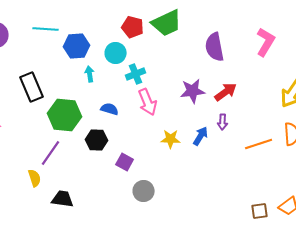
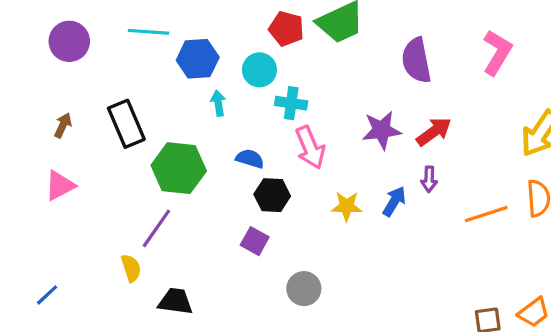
cyan cross: (136, 74) -> (291, 103), turned 30
black hexagon: (97, 140) -> (272, 195), moved
purple square: (125, 162) -> (255, 241), moved

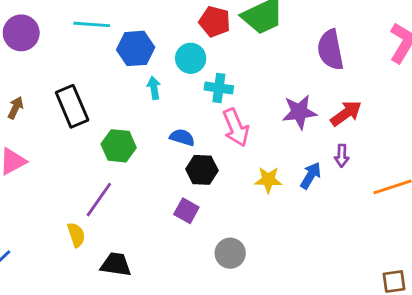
green hexagon: (179, 168) -> (119, 146), size x0.7

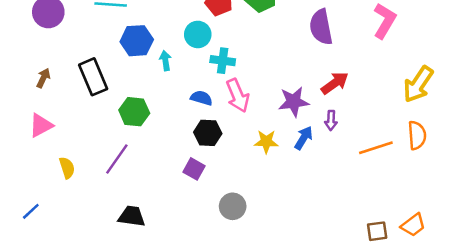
blue hexagon: (136, 48) -> (137, 41), moved
purple star: (299, 112) -> (294, 102), moved
blue semicircle: (182, 137) -> (201, 98), moved
yellow semicircle: (76, 235) -> (67, 168), moved

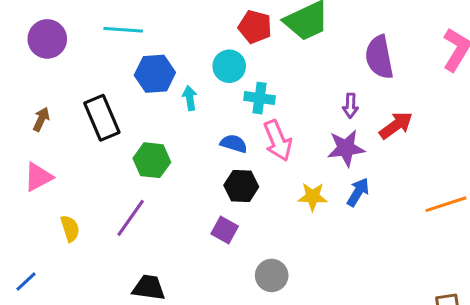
purple arrow: (331, 120) -> (350, 106), moved

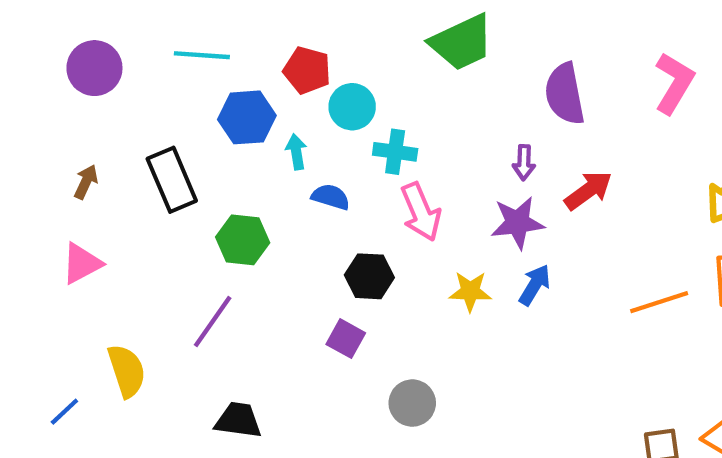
red pentagon: (255, 27) -> (307, 70), moved
blue semicircle: (234, 144) -> (331, 197), moved
yellow semicircle: (70, 228) -> (127, 371), moved, size x1.4

